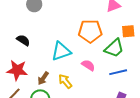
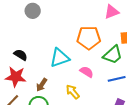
black semicircle: (23, 40) -> (21, 55), moved
yellow arrow: (65, 81) -> (73, 92), moved

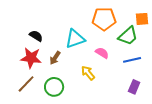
brown arrow: (42, 85) -> (55, 58), moved

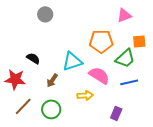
pink semicircle: (102, 53) -> (99, 75), size x1.5
red star: (31, 58) -> (15, 79), moved
yellow arrow: (88, 73) -> (85, 95), turned 126
purple rectangle: (134, 87) -> (116, 113), moved

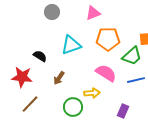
pink triangle: (124, 15) -> (93, 13), moved
cyan triangle: (72, 61) -> (71, 45), moved
green circle: (51, 109) -> (73, 107), moved

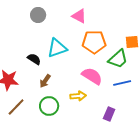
pink triangle: (93, 13) -> (79, 16), turned 49
black semicircle: (40, 56) -> (34, 59), moved
green circle: (73, 107) -> (49, 106), moved

